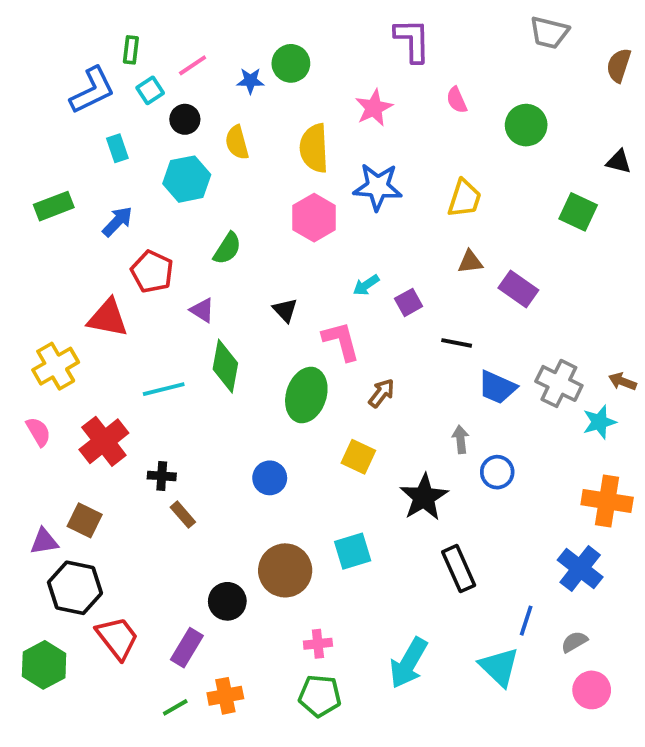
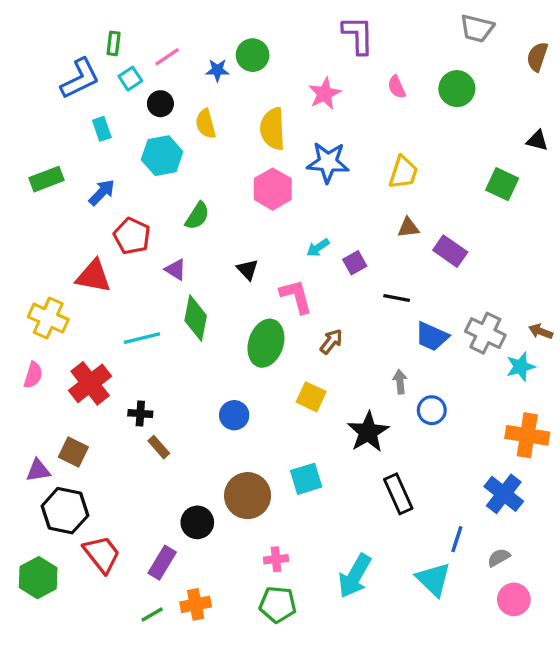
green circle: (526, 125) -> (457, 89), moved
yellow cross: (56, 366) -> (48, 318), turned -36
pink semicircle: (38, 432) -> (33, 375), turned 48

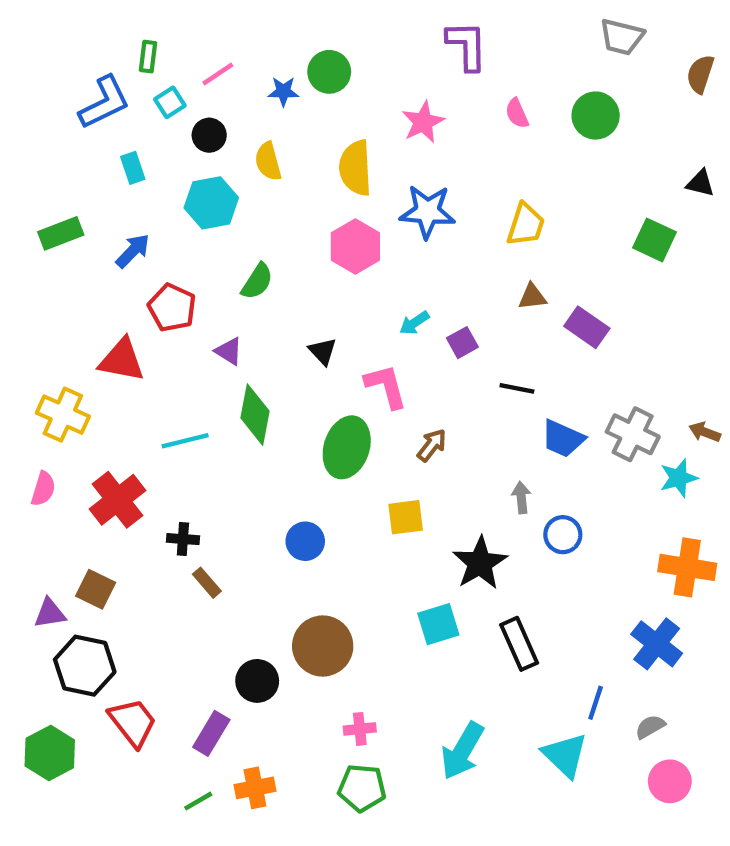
yellow square: (311, 397) -> (406, 517), turned -32
cyan square: (306, 479) -> (438, 624), moved

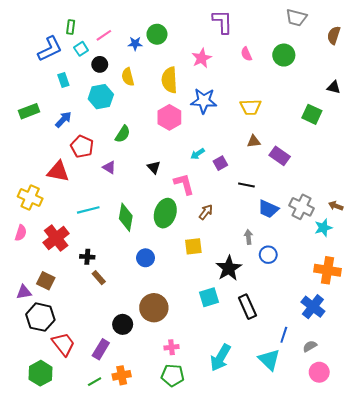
yellow trapezoid: (526, 225) -> (251, 107), turned 70
green diamond: (255, 415) -> (126, 217), moved
green hexagon: (50, 753) -> (40, 373), moved

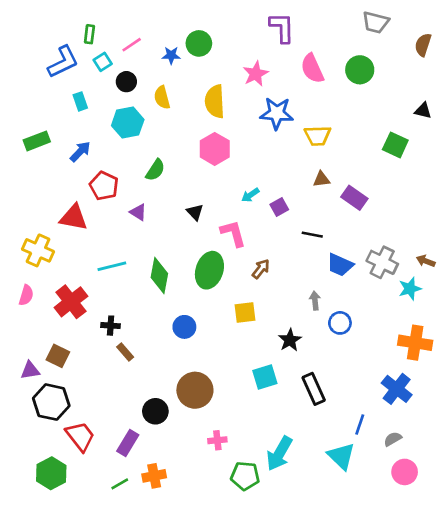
pink semicircle: (246, 54) -> (312, 68), size x1.6
blue star: (204, 101) -> (277, 113), moved
black star: (229, 268) -> (290, 340), size x0.7
green pentagon: (173, 375) -> (245, 476), moved

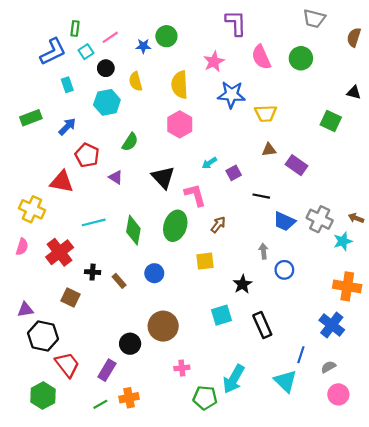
black triangle: (195, 212) -> (163, 177), size x1.6
brown rectangle: (125, 352) -> (119, 281), moved
brown square: (58, 356) -> (71, 297), moved

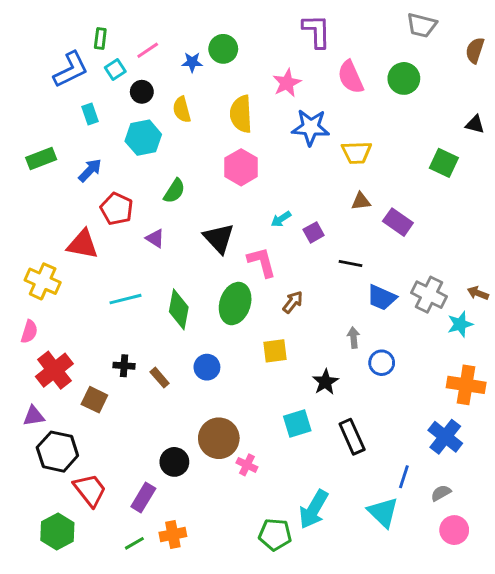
red cross: (60, 252) -> (54, 370), moved
pink cross: (182, 368) -> (247, 465), moved, turned 32

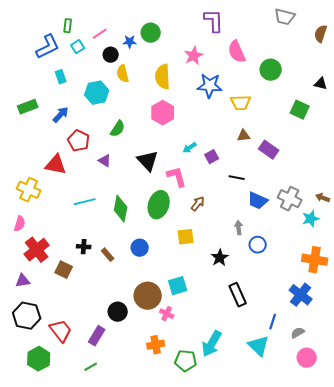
green circle: (404, 78) -> (271, 70), moved
black circle: (142, 92) -> (111, 55), moved
cyan square: (297, 423) -> (178, 286), moved
black hexagon: (57, 452) -> (27, 316), moved
orange cross: (173, 534) -> (156, 345), moved

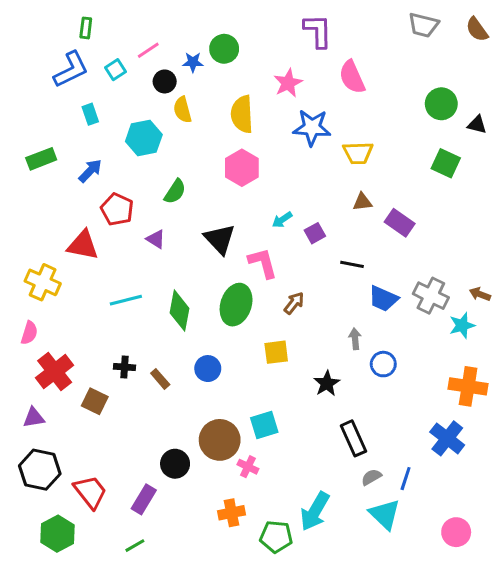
green rectangle: (68, 26) -> (86, 28), moved
brown semicircle: (321, 34) -> (477, 29), moved, turned -54
green circle: (271, 70) -> (441, 104), moved
gray semicircle: (298, 333) -> (371, 477), moved

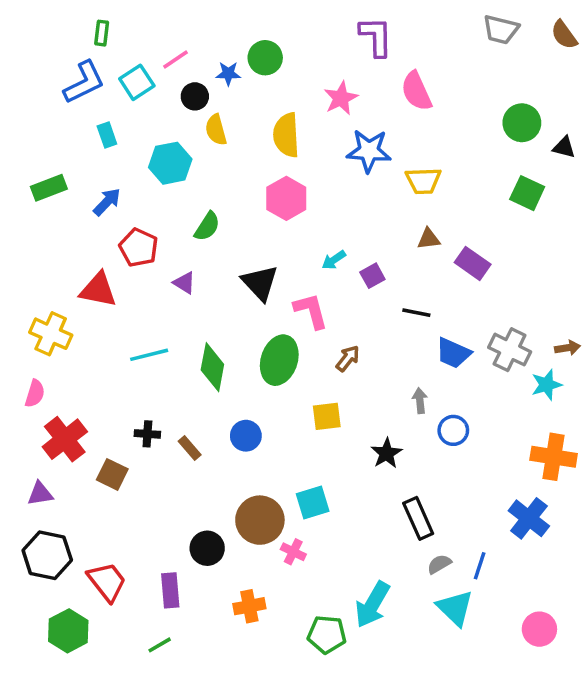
cyan square: (116, 70) -> (137, 82), size x1.4
brown arrow: (480, 294) -> (568, 348), turned 150
purple rectangle: (144, 499) -> (170, 590), turned -36
orange cross: (232, 513) -> (249, 606), moved

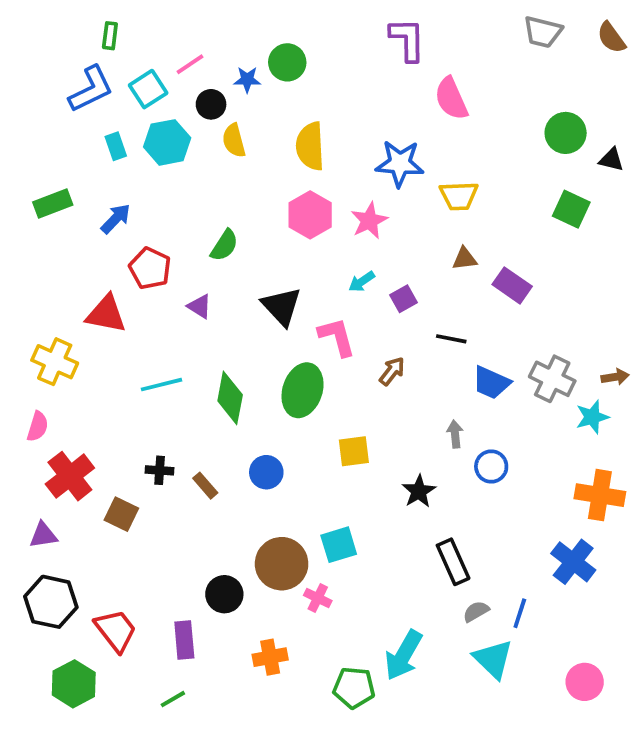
pink star: (341, 98) -> (369, 221), moved
cyan hexagon: (170, 163) -> (167, 142), moved
brown arrow: (348, 358) -> (392, 371), moved

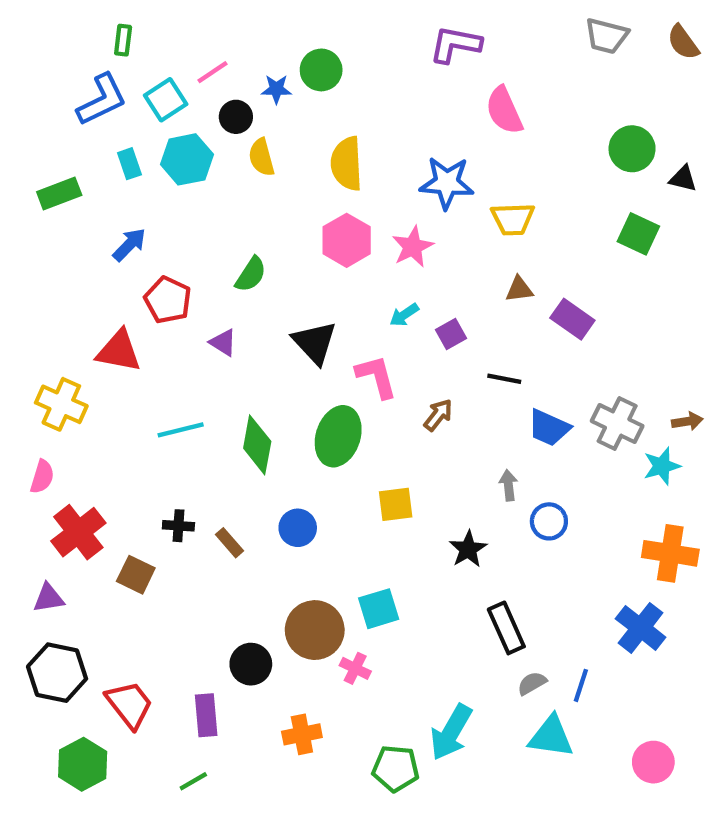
purple L-shape: (407, 40) -> (455, 44), turned -78
green rectangle: (53, 203) -> (59, 193), moved
cyan triangle: (493, 659) -> (551, 737), turned -36

